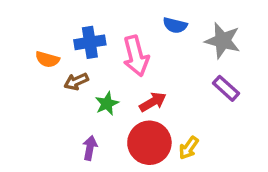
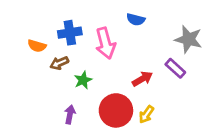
gray star: (223, 41) -> (188, 39), moved
red arrow: (153, 102) -> (142, 79), moved

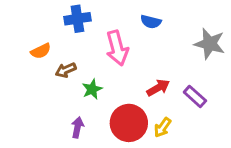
blue cross: (70, 33) -> (77, 19), moved
orange semicircle: (37, 46) -> (41, 51), turned -42
purple rectangle: (175, 68) -> (195, 97), moved

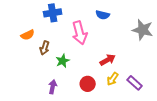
brown arrow: (66, 70) -> (45, 48), turned -48
purple rectangle: (195, 97) -> (135, 83), moved
red circle: (129, 123) -> (88, 84), size x0.6
yellow arrow: (163, 127) -> (113, 79), moved

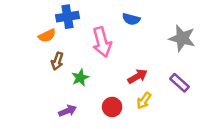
orange semicircle: (28, 35) -> (47, 36), moved
purple rectangle: (135, 83) -> (180, 83), moved
purple arrow: (53, 87) -> (67, 111), turned 56

